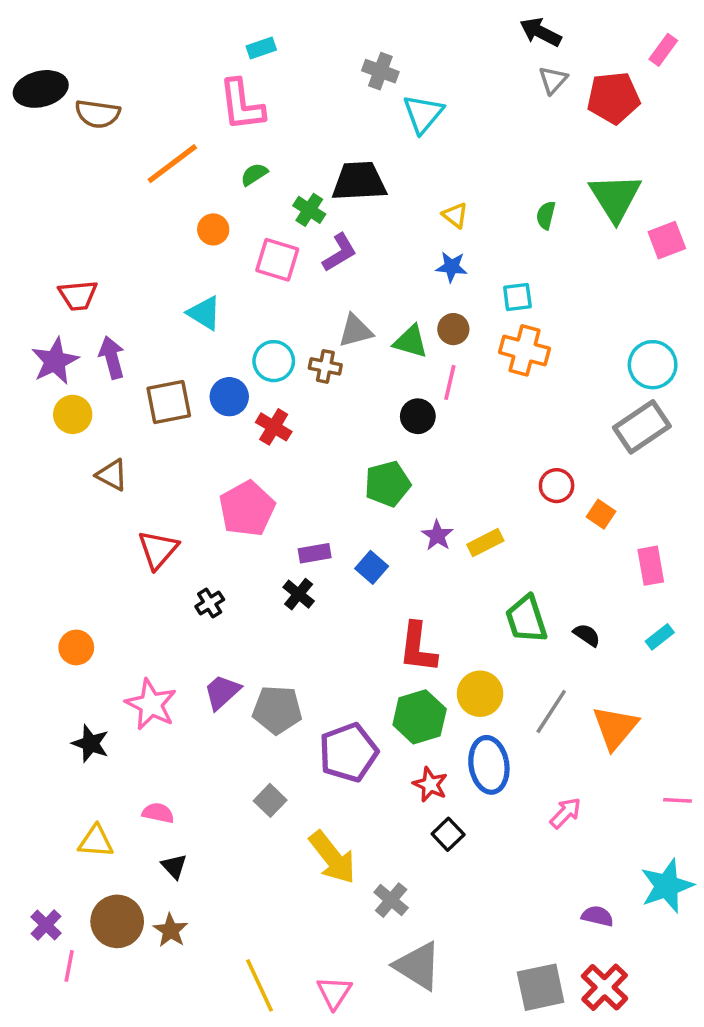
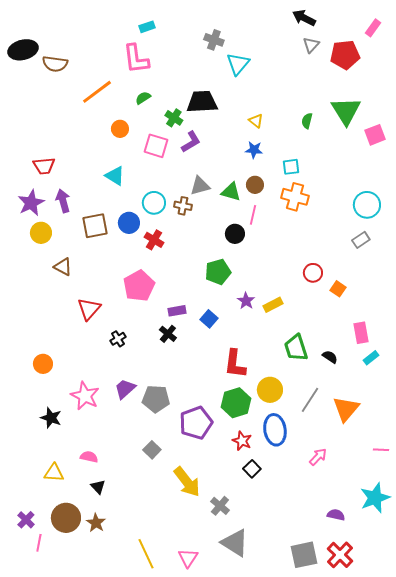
gray rectangle: (642, 427) -> (361, 240), size x0.6
pink rectangle: (651, 566) -> (361, 333), moved

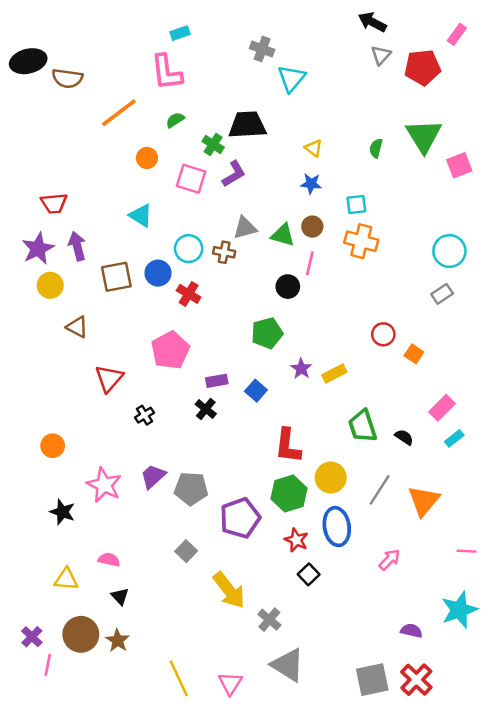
pink rectangle: (361, 333) -> (442, 408), turned 55

